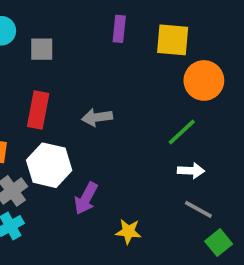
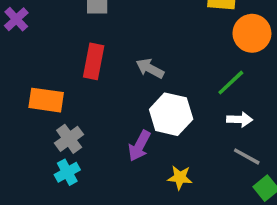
gray arrow: (97, 117) -> (150, 68), turned 36
white hexagon: (49, 165) -> (171, 114), moved

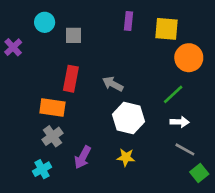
orange rectangle: (46, 100) -> (52, 108), moved
purple arrow: (139, 146) -> (83, 157), moved
cyan cross: (67, 172) -> (42, 169), moved
yellow star: (180, 178) -> (126, 157), moved

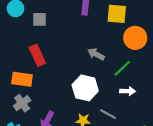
red rectangle: (71, 79) -> (37, 55), turned -36
gray arrow: (113, 84) -> (96, 54), moved
gray line: (185, 149) -> (108, 114), moved

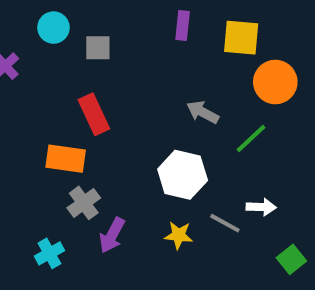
white arrow: (128, 91) -> (261, 207), moved
gray cross: (22, 103) -> (84, 203), moved

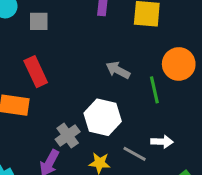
orange circle: (275, 82) -> (179, 64), moved
green line: (251, 138) -> (154, 90), turned -60
gray cross: (84, 203) -> (68, 136), moved

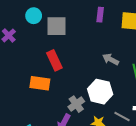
gray square: (39, 21) -> (56, 26), size x1.5

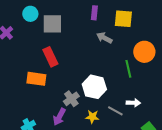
gray arrow: (111, 59) -> (104, 38), moved

